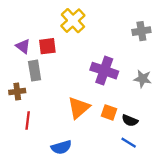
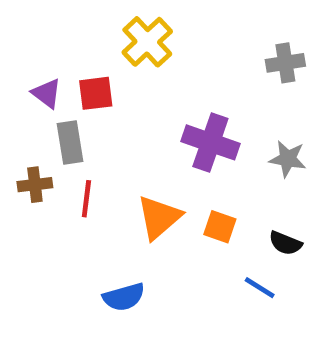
red line: (28, 121) -> (86, 199), moved
black semicircle: (130, 121) -> (285, 243), moved

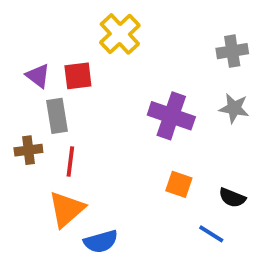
gray star: (288, 159) -> (234, 108), moved
orange triangle: (159, 217) -> (67, 209), moved

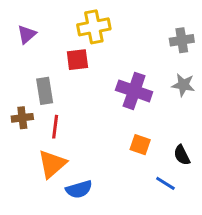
yellow cross: (120, 34) -> (94, 27), turned 32
purple triangle: (38, 76) -> (27, 34), moved, turned 42
red square: (78, 76) -> (77, 60), moved
black semicircle: (232, 198) -> (182, 155), turned 42

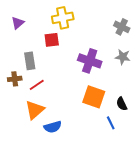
gray cross: (182, 40) -> (122, 27), turned 35
red line: (55, 127) -> (37, 85), turned 49
orange square: (140, 145) -> (94, 97), size x1.6
blue line: (165, 183) -> (111, 123), turned 32

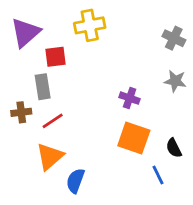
purple triangle: (18, 23) -> (26, 32), size x1.6
red square: (52, 40) -> (55, 57), moved
purple cross: (90, 61) -> (130, 98), moved, size x0.6
blue semicircle: (53, 127) -> (75, 181), turned 126

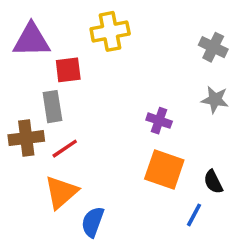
purple triangle: (26, 32) -> (31, 40), turned 40
brown cross: (21, 112) -> (26, 138), size x1.4
blue line: (158, 175) -> (194, 215), turned 54

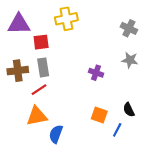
gray rectangle: (52, 107) -> (43, 67), moved
brown cross: (26, 138) -> (18, 71), moved
orange square: (164, 170) -> (99, 115), moved, size x0.7
orange triangle: (61, 192) -> (37, 116), turned 30

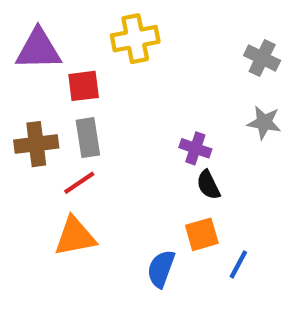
black semicircle: (129, 110) -> (208, 185), moved
orange square: (99, 115) -> (202, 234), turned -35
blue semicircle: (56, 134) -> (161, 269), moved

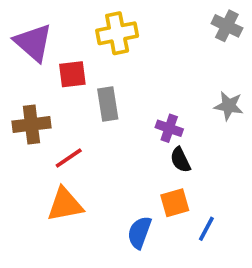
purple triangle: (38, 49) -> (33, 43), turned 42
gray cross: (262, 58) -> (227, 26), moved
gray rectangle: (88, 138) -> (108, 104), moved

